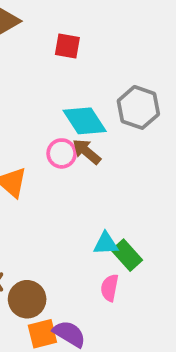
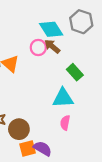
cyan triangle: (106, 244) -> (63, 98), size x1.5
green rectangle: (127, 255) -> (75, 72), moved

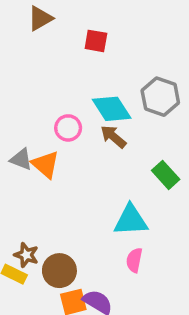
pink circle: (38, 47) -> (68, 128), moved
green rectangle: (75, 72) -> (166, 175), moved

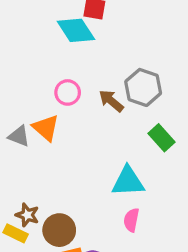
gray hexagon: (160, 97) -> (143, 87), moved
cyan diamond: (112, 109) -> (76, 30), moved
gray triangle: (21, 159) -> (19, 136), moved

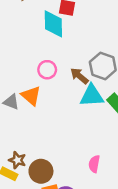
cyan diamond: (76, 30) -> (53, 24), turned 32
cyan triangle: (128, 181) -> (92, 96), moved

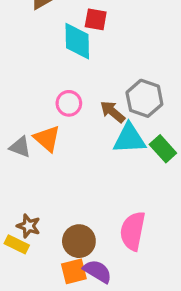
pink semicircle: (94, 164) -> (133, 231), size x1.6
brown circle: (41, 171) -> (79, 241), moved

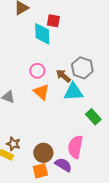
orange triangle: (47, 139) -> (41, 92), moved
green rectangle: (163, 149) -> (93, 117), moved
purple semicircle: (97, 271) -> (63, 165), moved

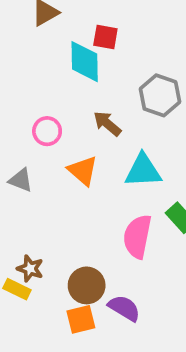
gray hexagon: (82, 68) -> (160, 95), moved
pink circle: (37, 71) -> (47, 131), moved
brown arrow: (63, 76) -> (107, 124), moved
pink semicircle: (75, 147) -> (137, 237), moved

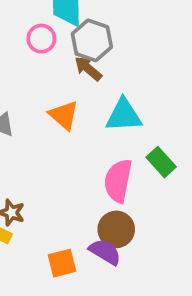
gray hexagon: (160, 95) -> (92, 40), moved
pink circle: (47, 131) -> (41, 39), moved
brown circle: (87, 285) -> (116, 229), moved

